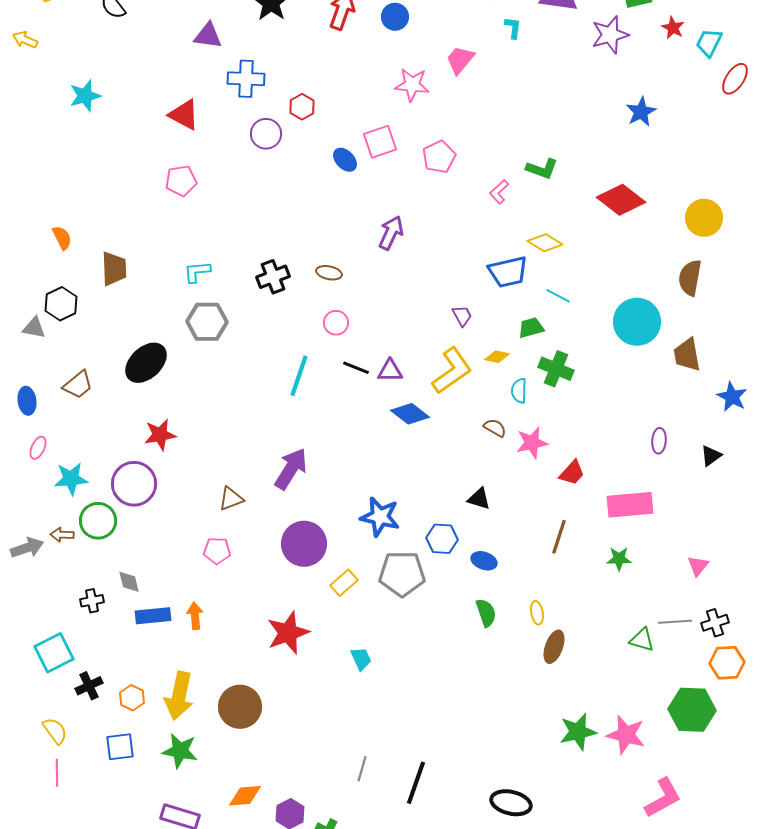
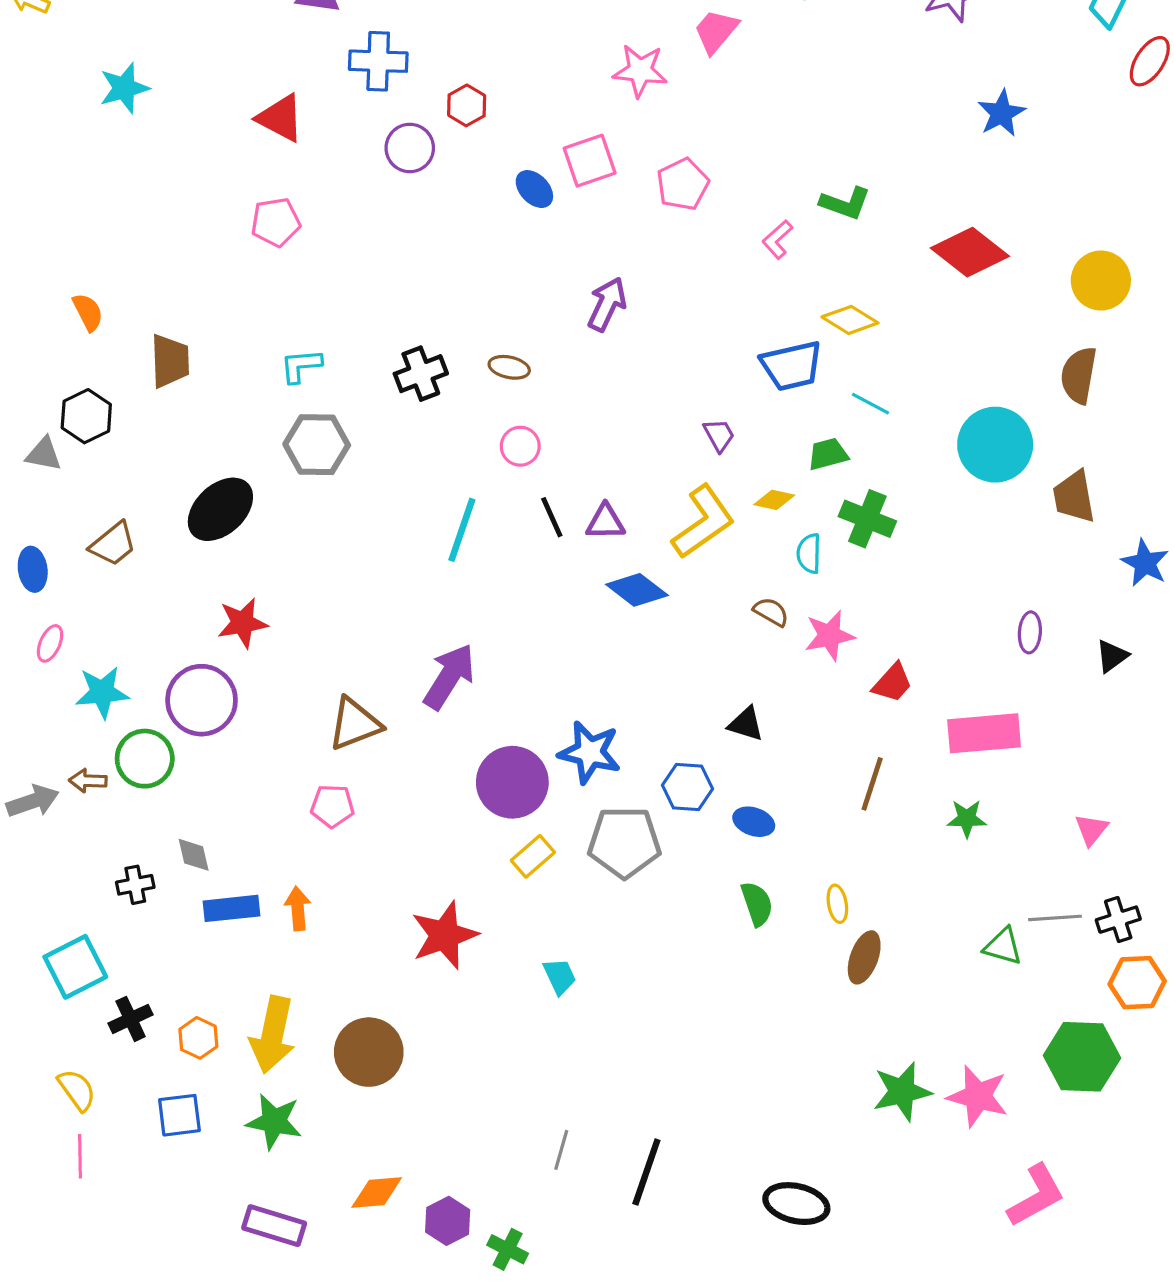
black line: (356, 368) -> (552, 517), turned 44
brown triangle: (231, 499) -> (355, 724), size x1.4
purple circle: (304, 544) -> (512, 782), moved

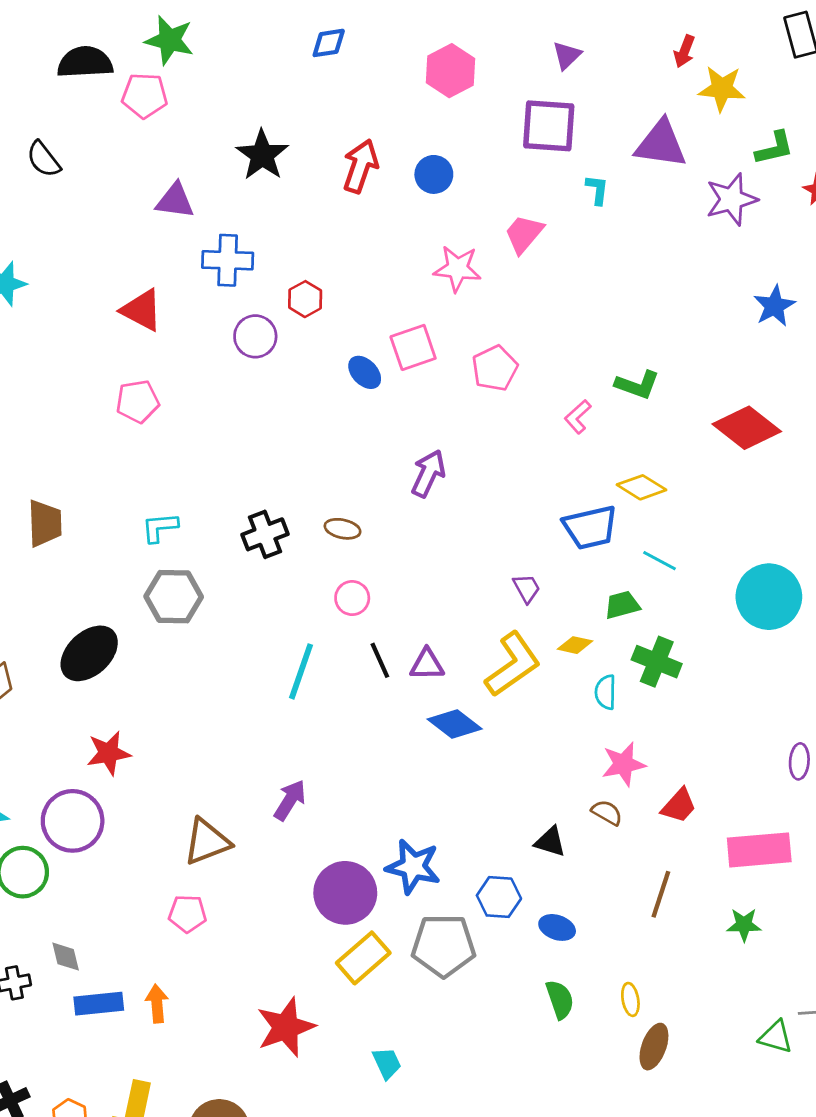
brown semicircle: (771, 612) -> (607, 813), moved
purple arrow: (449, 677) -> (290, 800), size x0.7
yellow rectangle: (533, 856) -> (363, 958), size x1.4

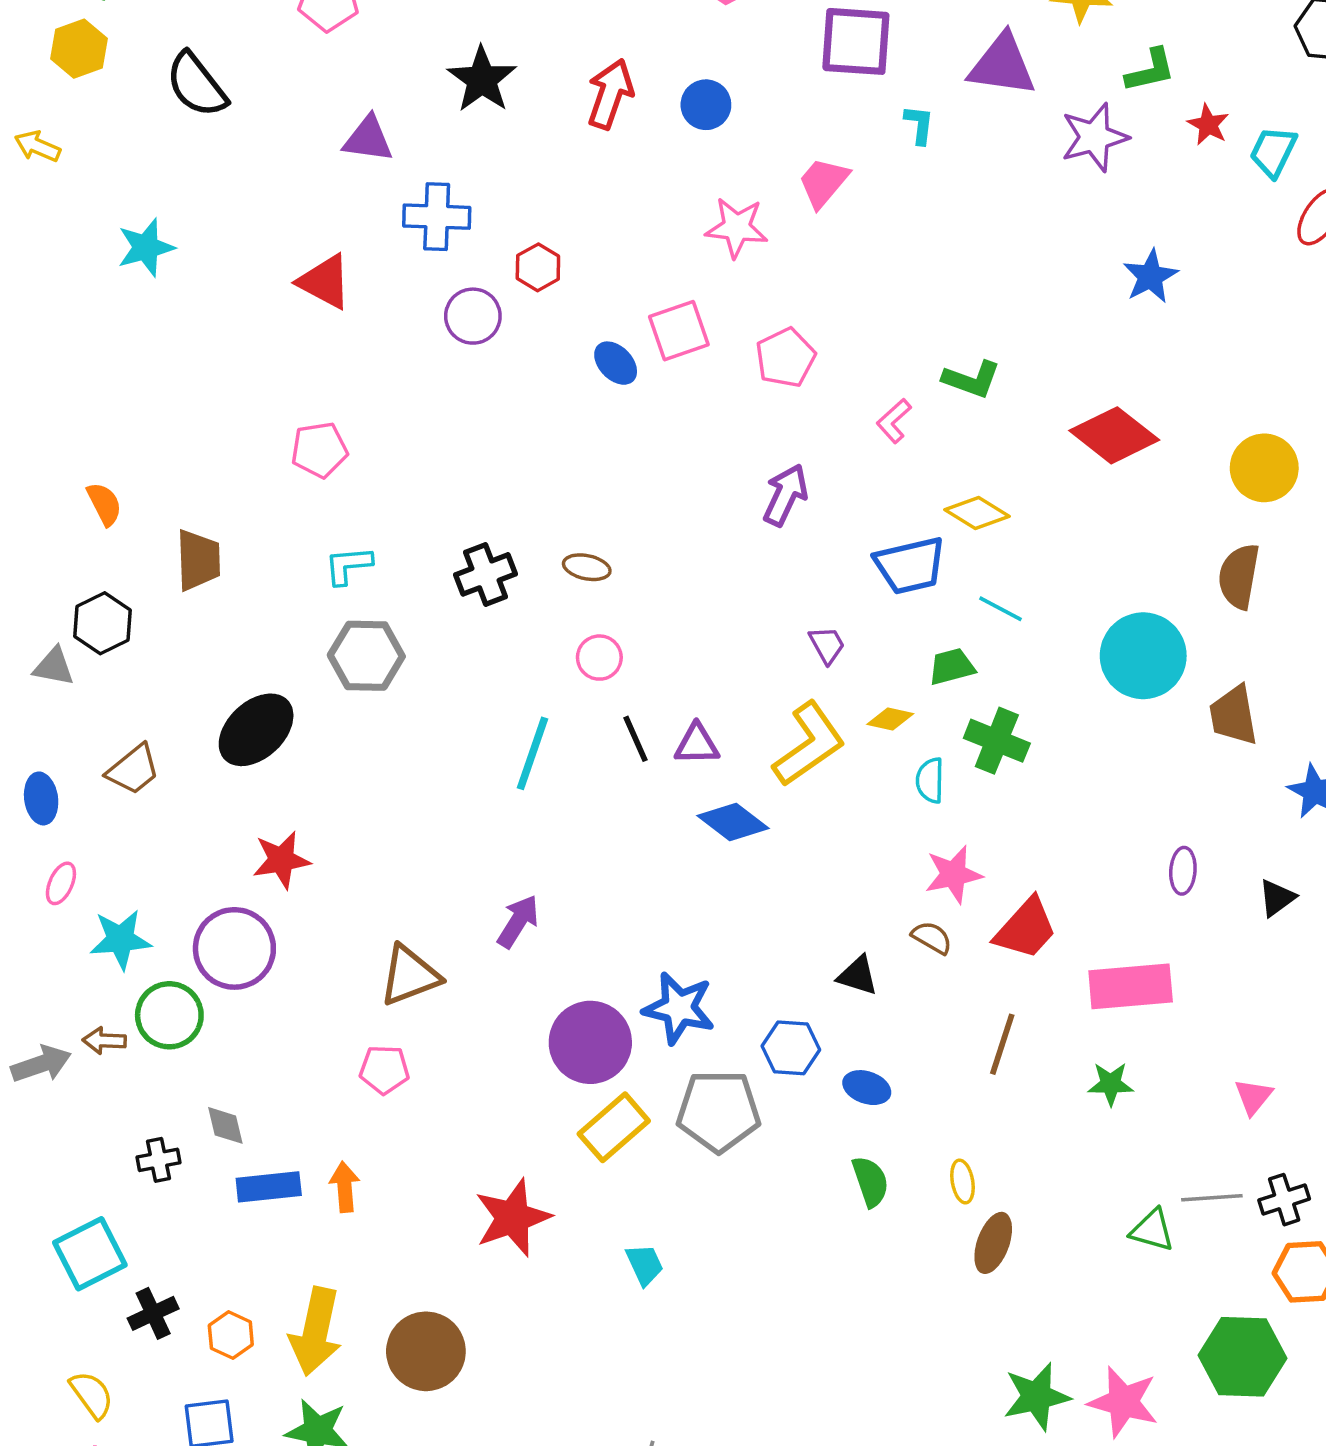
black semicircle: (43, 159) -> (196, 85), size x1.4
pink pentagon: (138, 401) -> (319, 450), moved
purple arrow: (428, 473) -> (785, 495), moved
red trapezoid: (679, 806) -> (1026, 929), size x1.4

